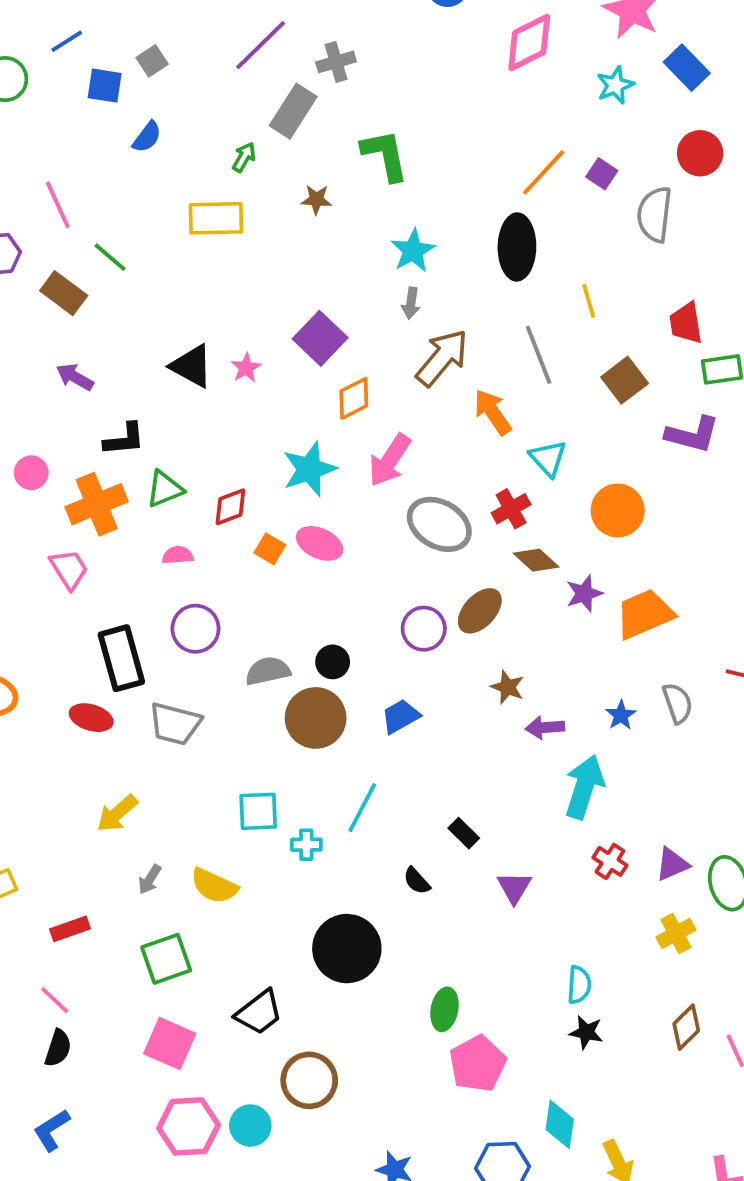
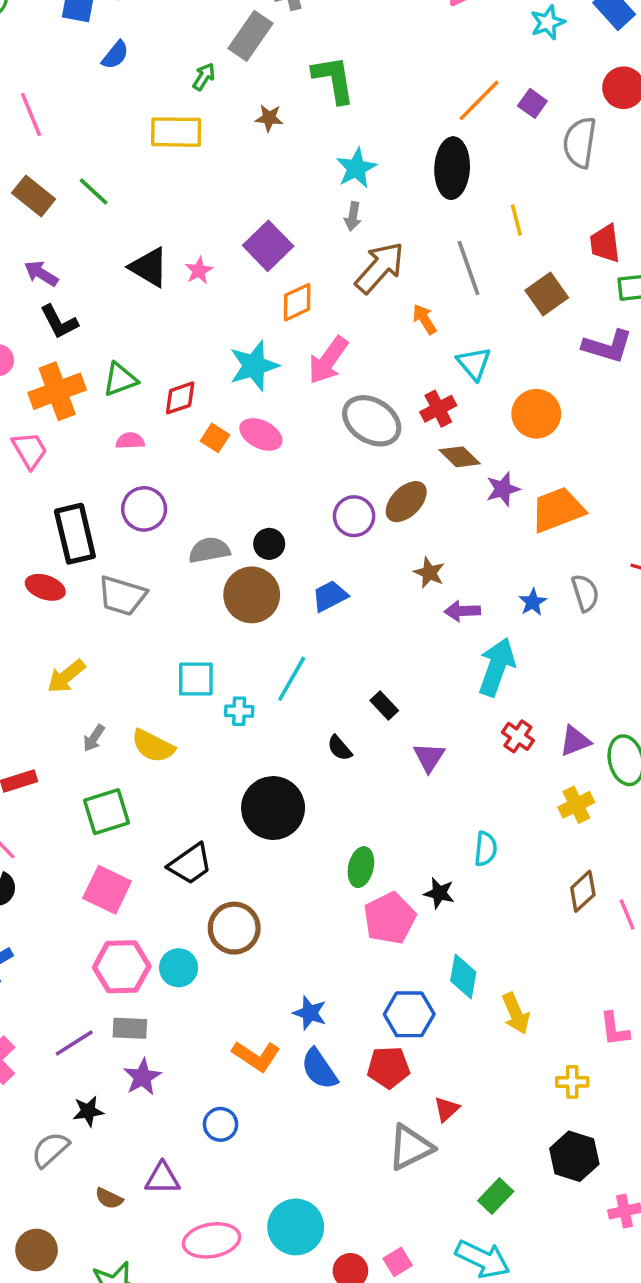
green line: (110, 257) -> (94, 191), moved
orange arrow: (493, 412) -> (424, 319), size x0.7
black L-shape: (124, 439) -> (59, 322), moved, turned 66
black star: (586, 1032) -> (439, 893), moved

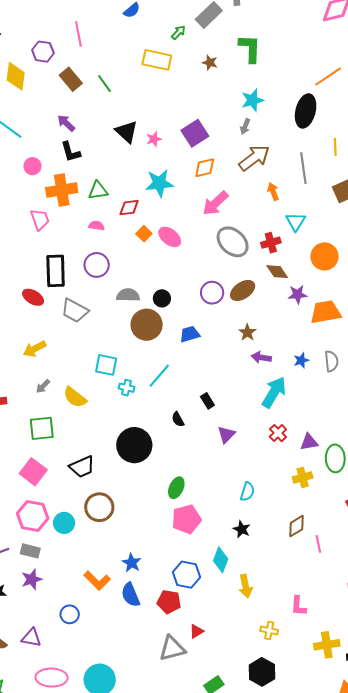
cyan star: (254, 366) -> (159, 183), moved
black star: (439, 893) -> (242, 529), moved

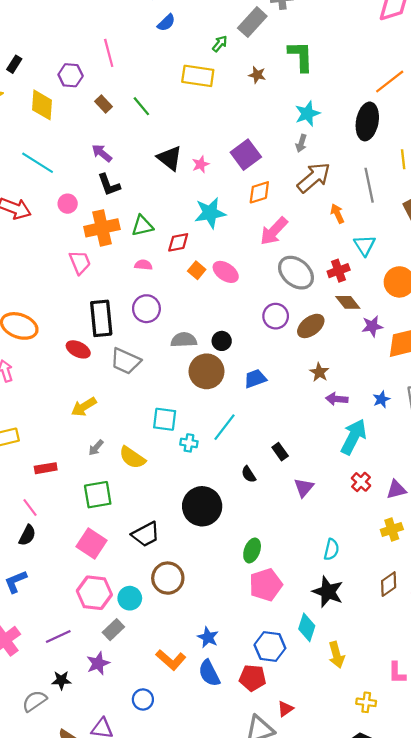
brown rectangle: (71, 79) -> (104, 104), size x0.7
purple circle: (212, 293) -> (276, 316), moved
black star: (242, 529) -> (328, 592), size x1.6
gray rectangle: (30, 551) -> (113, 630), moved, turned -54

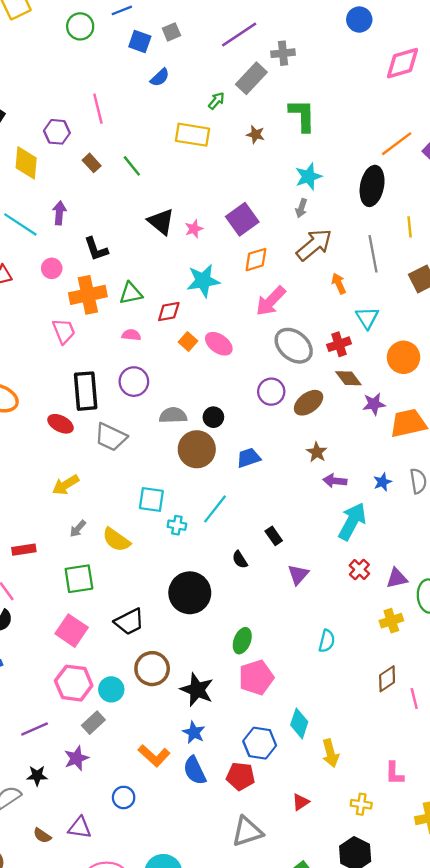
purple arrow: (102, 153) -> (59, 213), moved, turned 55
black star: (328, 592) -> (197, 690), moved
red triangle: (285, 709) -> (301, 802), moved

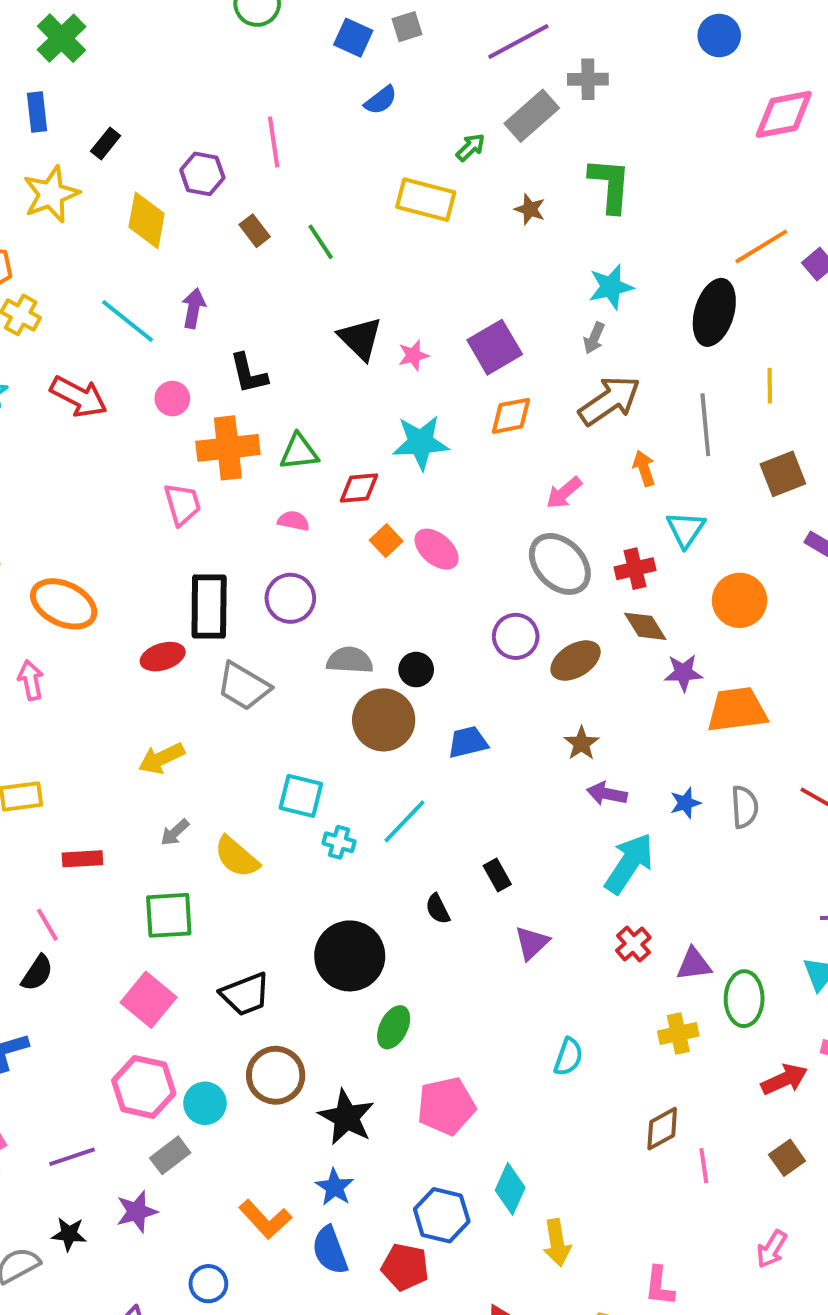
pink arrow: (271, 301) -> (564, 493), moved, size x0.7
red ellipse: (61, 424) -> (163, 657), turned -50
green ellipse: (242, 641) -> (394, 1027), moved

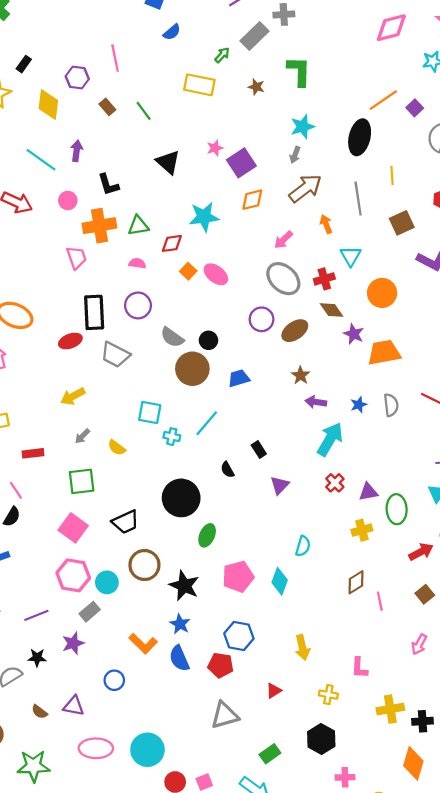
pink star: (413, 355) -> (215, 148), moved
gray semicircle: (350, 660) -> (172, 337), turned -145
purple star: (683, 673) -> (354, 334), turned 30
yellow semicircle: (237, 857) -> (117, 448), size x0.7
cyan diamond: (510, 1189) -> (280, 581), moved

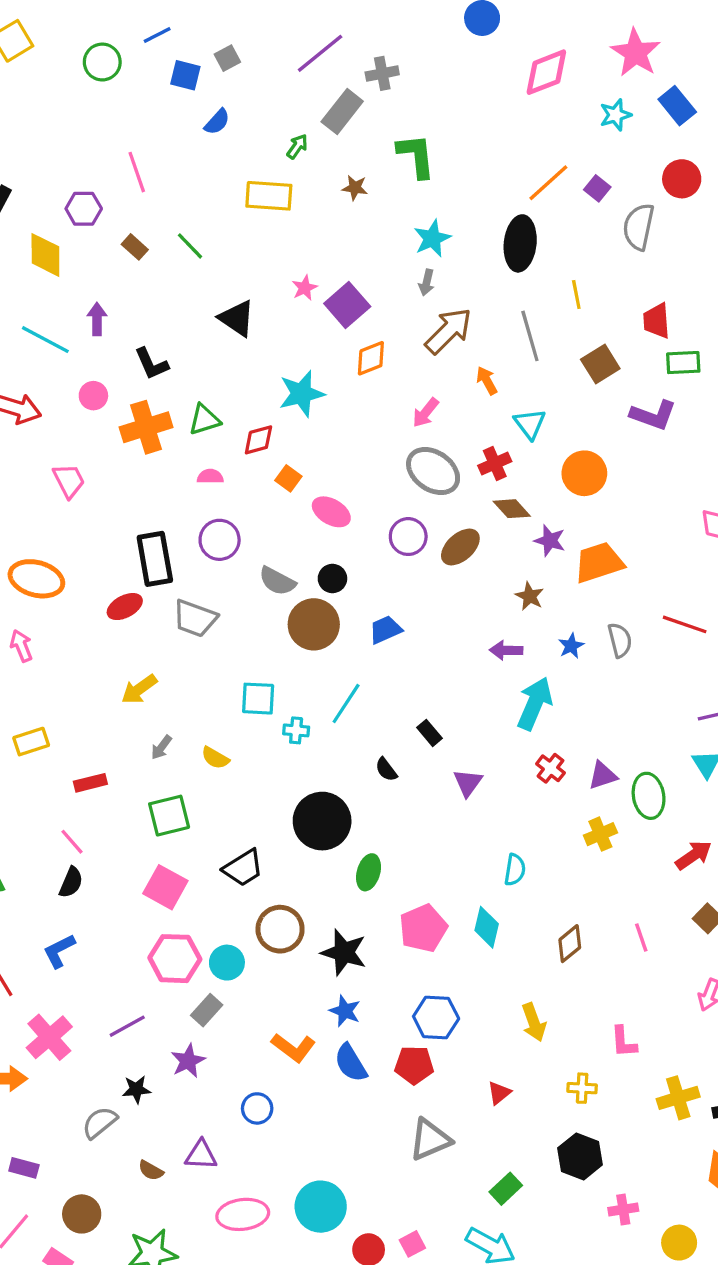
pink trapezoid: (76, 258) -> (69, 481), moved
pink ellipse: (216, 274) -> (331, 512), moved
brown star: (301, 375) -> (530, 596), moved
brown diamond: (356, 582) -> (570, 944), moved

